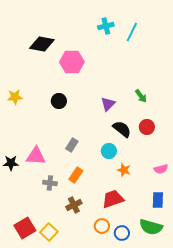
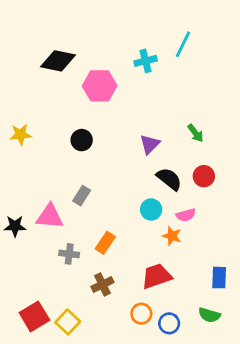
cyan cross: (106, 26) -> (146, 61), moved
gray rectangle: (72, 145) -> (82, 196), moved
pink semicircle: (161, 169) -> (186, 215), moved
green semicircle: (151, 227) -> (209, 315), size x0.7

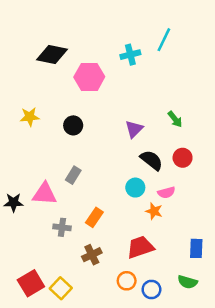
yellow star: (21, 135) -> (30, 117), moved

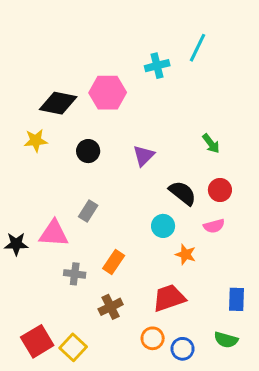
black diamond: (52, 55) -> (58, 103), moved
purple triangle: (134, 129) -> (144, 156), moved
pink semicircle: (166, 193) -> (214, 226), moved

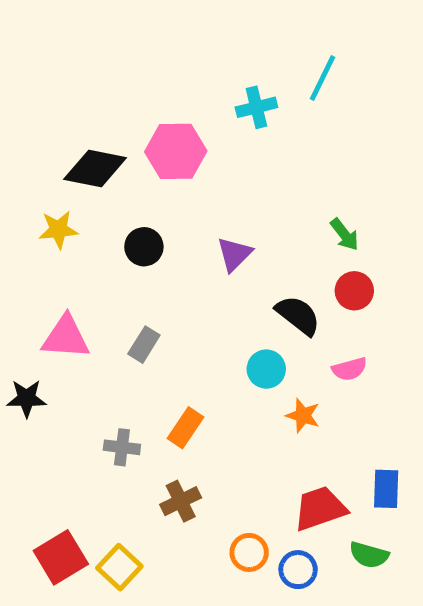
red circle: (220, 190) -> (354, 291), moved
pink triangle: (54, 233) -> (66, 337), moved
red trapezoid: (169, 298) -> (320, 508), moved

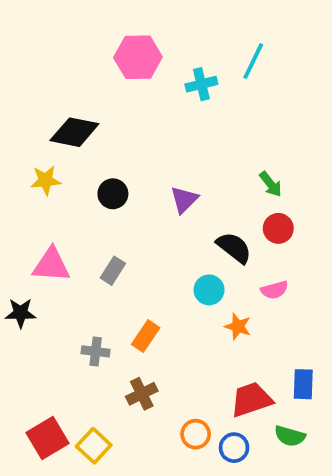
pink hexagon: (176, 151) -> (138, 57), moved

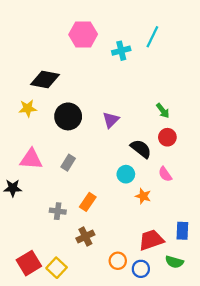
black circle: (113, 194) -> (68, 116), size x1.5
pink semicircle: (274, 290) -> (165, 174), turned 70

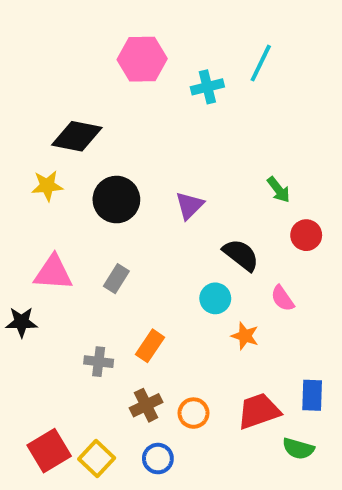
red circle: (167, 137) -> (306, 235), moved
orange circle: (118, 261) -> (193, 413), moved
blue circle: (141, 269) -> (158, 459), moved

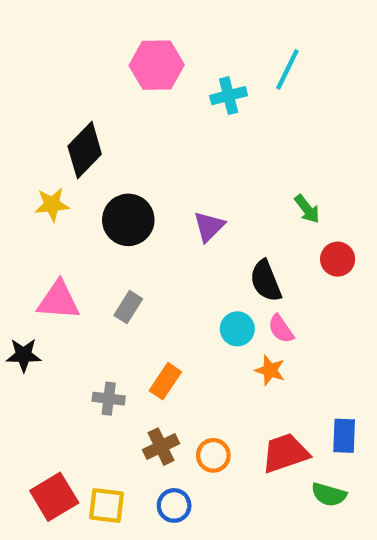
black diamond: (77, 136) -> (85, 150), turned -57
black semicircle: (241, 255) -> (266, 281), turned -150
pink semicircle: (282, 298) -> (281, 329), moved
yellow square: (97, 459) -> (106, 505), turned -36

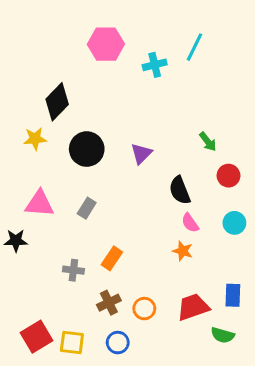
cyan circle: (237, 329) -> (234, 223), moved

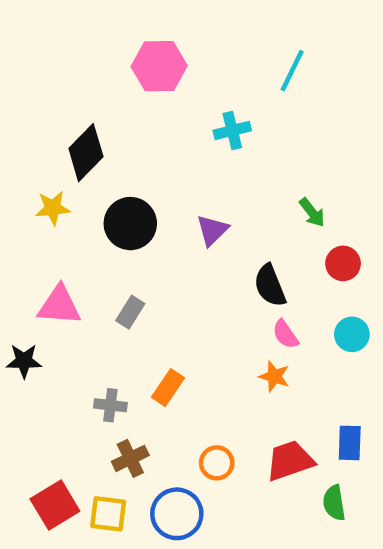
cyan cross: (155, 65) -> (232, 130), moved
brown cross: (109, 303) -> (130, 458), moved
green semicircle: (223, 335) -> (334, 503), turned 65
blue circle: (118, 343) -> (177, 514), size x1.5

